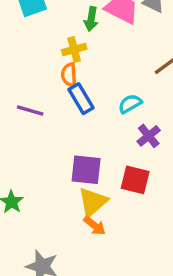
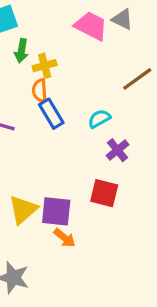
green arrow: (91, 19) -> (21, 51), moved
purple square: (86, 170) -> (56, 211), moved
yellow triangle: (93, 202) -> (23, 210), moved

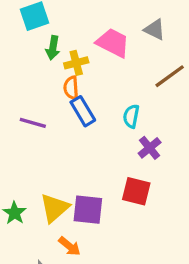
gray triangle: (122, 19) -> (155, 29), moved
pink trapezoid: (91, 26) -> (113, 43), moved
cyan semicircle: (99, 119) -> (131, 116), turned -50
orange arrow: (64, 238) -> (70, 246), moved

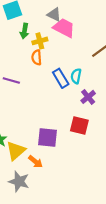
gray triangle: (155, 29) -> (54, 15), moved
blue rectangle: (83, 111) -> (61, 78), moved
yellow triangle: (55, 208) -> (16, 151), moved

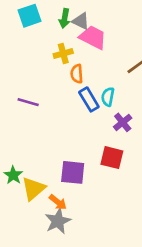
green arrow: (24, 31) -> (65, 18), moved
orange semicircle: (37, 57) -> (77, 74), moved
gray star: (19, 181) -> (58, 221), moved, turned 30

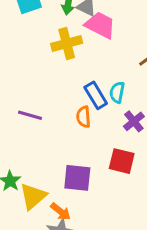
yellow cross: (63, 54) -> (67, 43), size x1.4
orange semicircle: (77, 74) -> (83, 117), moved
purple line: (28, 102) -> (30, 115), moved

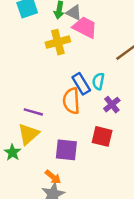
purple line: (30, 115) -> (33, 112), moved
orange semicircle: (83, 117) -> (71, 101), size x1.5
yellow triangle: (33, 196) -> (28, 134), moved

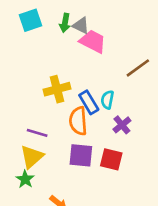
yellow cross: (58, 42) -> (57, 89), moved
purple square: (66, 150) -> (81, 155), moved
green star: (12, 152) -> (25, 179), moved

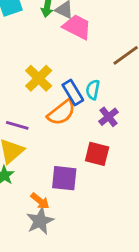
yellow cross: (57, 89) -> (39, 78), turned -30
orange semicircle: (78, 121) -> (61, 113), turned -124
purple square: (81, 155) -> (64, 178), moved

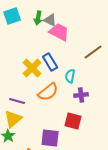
blue rectangle: (73, 93) -> (50, 62), moved
purple cross: (109, 117) -> (81, 95), turned 32

